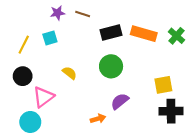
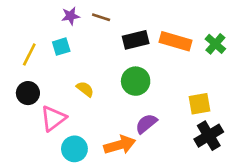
black cross: (171, 111) -> (209, 136), turned -30
orange arrow: (98, 119) -> (120, 145), size x1.6
cyan circle: (30, 122) -> (74, 149), moved

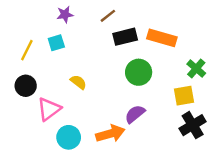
brown line: (101, 17) -> (108, 16), moved, turned -56
green cross: (215, 44) -> (196, 69), moved
green circle: (136, 81) -> (139, 72), moved

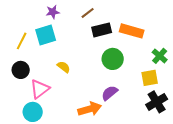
cyan square: (56, 43) -> (46, 35), size x1.5
cyan circle: (69, 137) -> (33, 112), moved

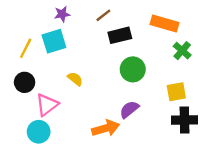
orange rectangle: (132, 31) -> (164, 24), moved
green cross: (160, 56) -> (182, 51), moved
black cross: (157, 102) -> (184, 120), turned 30

